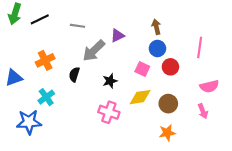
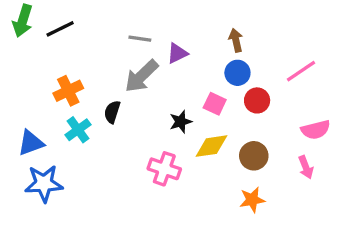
gray line: (78, 26) -> (140, 39), moved
pink line: (200, 47) -> (301, 71), turned 48
blue triangle: (14, 78) -> (31, 143), moved
black star: (110, 81) -> (181, 122), moved
cyan cross: (46, 97) -> (78, 130), moved

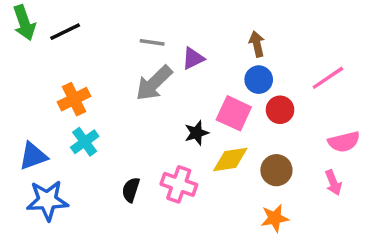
green arrow: (23, 21) -> (24, 23), turned -36
pink square: (215, 104) -> (234, 113), size x1.4
black semicircle: (112, 112) -> (131, 190), moved

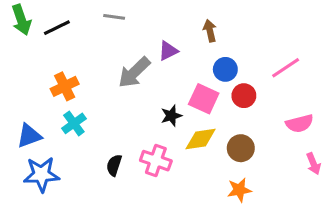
gray line: (152, 42) -> (114, 17), moved
brown arrow: (257, 44) -> (210, 31), moved
pink arrow: (333, 183) -> (313, 164), moved

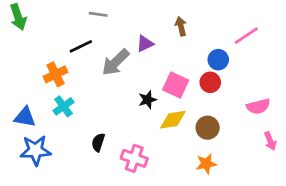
black line: (57, 28) -> (81, 46), moved
pink line: (286, 68) -> (246, 36), moved
blue circle: (225, 69) -> (218, 60), moved
blue triangle: (29, 136) -> (25, 117), turned 30
pink cross: (156, 161) -> (134, 158), moved

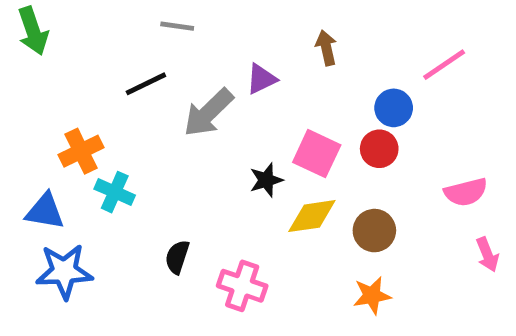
orange cross: (56, 74) -> (81, 151), moved
cyan cross: (64, 106) -> (115, 192), turned -30

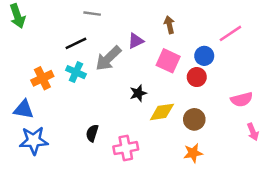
pink square: (317, 154) -> (168, 61), moved
cyan cross: (115, 192) -> (76, 72), moved
pink cross: (242, 286) -> (126, 148), turned -30

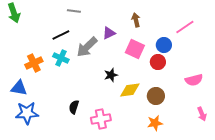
pink arrow: (253, 132) -> (202, 114), moved

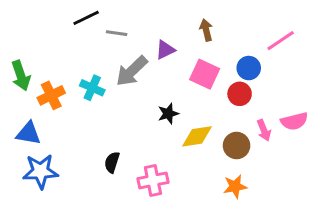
gray line: (74, 11) -> (117, 33), moved
green arrow: (14, 13) -> (21, 76), moved
black line: (61, 35) -> (86, 18), moved
pink arrow: (202, 114) -> (264, 130), moved

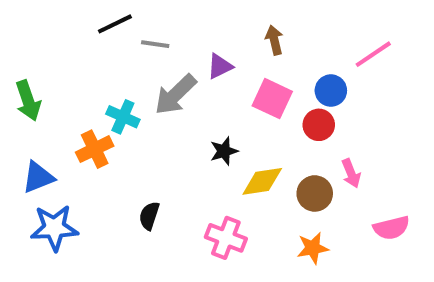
orange cross: (51, 95) -> (95, 149), moved
pink semicircle: (294, 121) -> (391, 228), moved
blue triangle: (28, 133) -> (38, 177), turned -32
pink cross: (153, 180) -> (226, 238), moved, turned 32

